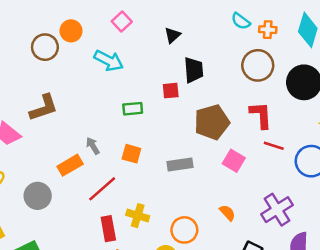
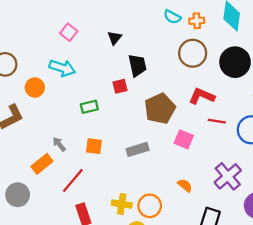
orange circle: (71, 31) -> (35, 88), moved
red L-shape: (261, 115) -> (202, 96), turned -55
yellow cross: (138, 216) -> (122, 204), moved

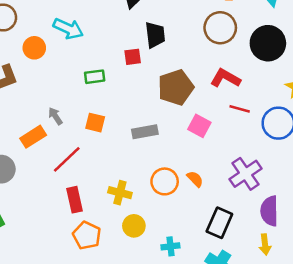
orange circle: (150, 206) -> (165, 181), moved

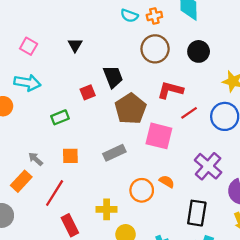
black trapezoid: (155, 35) -> (113, 77), moved
black circle: (268, 43) -> (199, 51), size x0.7
red line: (240, 109) -> (189, 113), turned -36
pink square: (199, 126) -> (159, 136), size x1.4

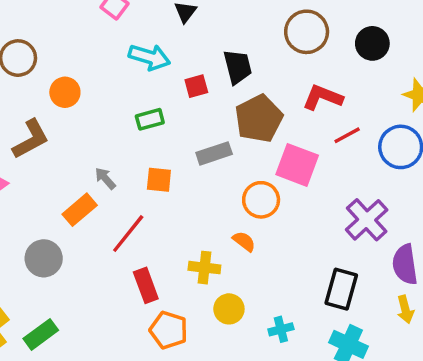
cyan arrow: (27, 83) -> (149, 57), moved
gray rectangle: (114, 153) -> (214, 153), moved
orange semicircle: (167, 182) -> (244, 241), moved
orange circle: (142, 190) -> (261, 200), moved

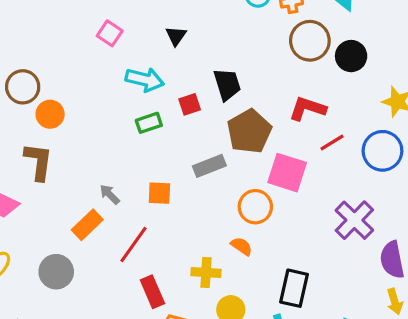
brown circle: (307, 32) -> (310, 41), moved
orange circle: (65, 92) -> (50, 114), moved
green rectangle: (150, 119) -> (149, 123), moved
brown L-shape: (31, 139) -> (38, 162), turned -51
black rectangle: (341, 289) -> (294, 288), moved

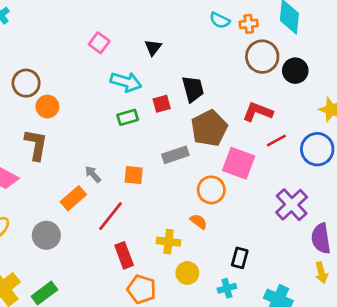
black rectangle: (294, 288) -> (240, 258), size x0.7

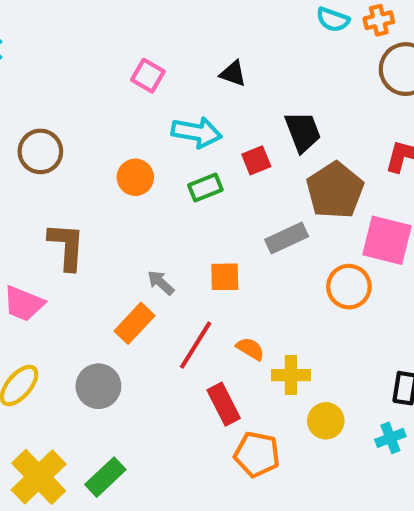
black triangle: (153, 47) -> (233, 74), turned -42
orange circle: (47, 107) -> (135, 177), moved
orange semicircle: (199, 222) -> (250, 349), moved

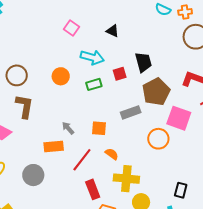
brown circle: (40, 151) -> (17, 75), moved
orange rectangle: (134, 323) -> (54, 146), turned 36
orange semicircle: (250, 349) -> (112, 154), moved
yellow cross: (291, 375) -> (126, 179), size x1.4

